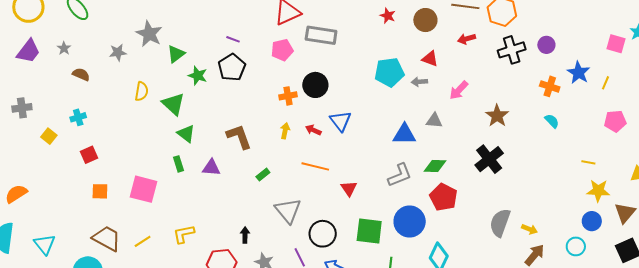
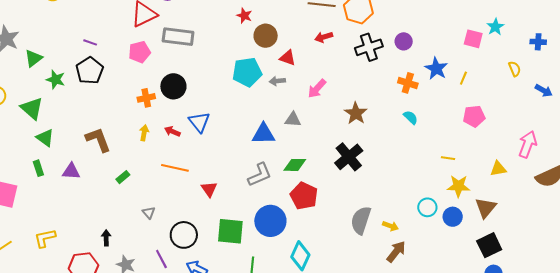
brown circle: (425, 20) -> (266, 36), moved
gray triangle: (288, 211) -> (149, 213), size x0.5
cyan circle: (576, 246) -> (427, 207), moved

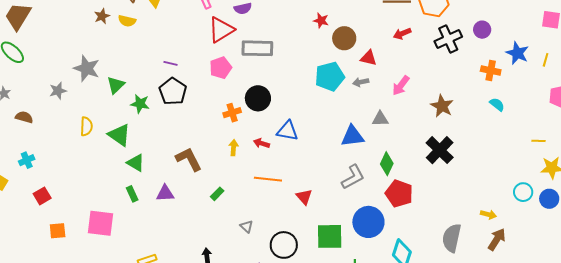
blue triangle: (199, 122) -> (287, 131), turned -35
green diamond: (295, 165) -> (387, 164), turned -60
gray semicircle: (361, 220) -> (452, 238), moved

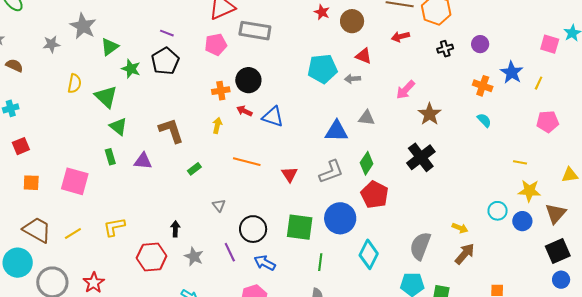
brown circle: (344, 38) -> (352, 21), moved
black cross: (448, 39) -> (445, 49), size x0.6
pink arrow: (401, 86) -> (406, 90), moved
red arrow: (262, 143) -> (244, 111), moved
red triangle: (304, 197) -> (289, 174), moved

